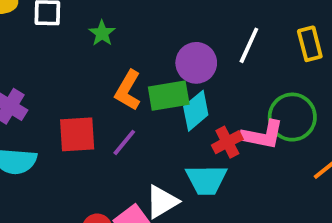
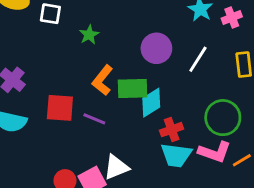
purple circle: (196, 63) -> (156, 48), moved
pink L-shape: (263, 135) -> (215, 152), moved
purple line: (124, 142) -> (94, 119), turned 65
cyan trapezoid: (206, 180) -> (176, 155), moved

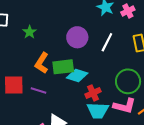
cyan diamond: (151, 103) -> (77, 75), turned 55

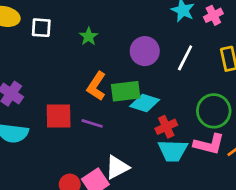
green star: (30, 32) -> (89, 36), moved

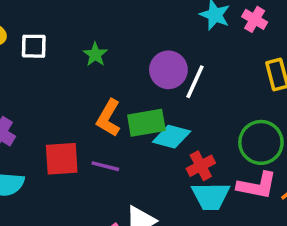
pink cross: (213, 15) -> (255, 19), turned -30
white line: (185, 58) -> (195, 82), moved

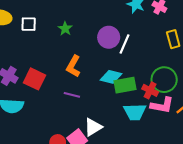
green rectangle: (146, 123) -> (125, 85), moved
red square: (62, 159) -> (35, 79), moved, turned 30
red cross: (201, 166) -> (150, 90), moved, turned -35

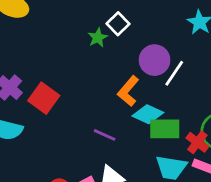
white square: (29, 24) -> (118, 24), moved, turned 35
orange L-shape: (73, 66) -> (128, 91), moved
purple line: (72, 95) -> (105, 135), moved

